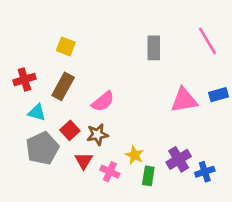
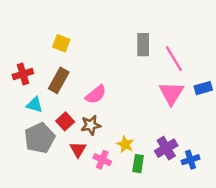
pink line: (208, 41) -> (174, 59), moved
pink triangle: (184, 100) -> (171, 93), turned -48

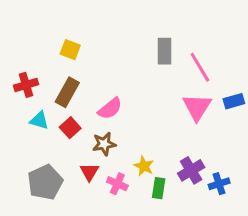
red square: (65, 121) -> (70, 128), moved
gray pentagon: (40, 138) -> (45, 182), moved

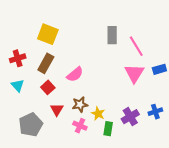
yellow square: (70, 50) -> (48, 34), size x1.5
cyan triangle: (39, 120) -> (18, 85), moved, turned 32
brown star: (104, 144) -> (80, 105), moved
red triangle: (89, 172) -> (57, 110), moved
blue cross: (219, 184) -> (155, 112), moved

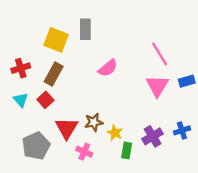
gray rectangle: (112, 35) -> (85, 29), moved
pink semicircle: (75, 74) -> (108, 68), moved
red square: (48, 87) -> (45, 100), moved
red triangle: (57, 110) -> (67, 128), size x1.5
pink cross: (80, 126) -> (84, 152), moved

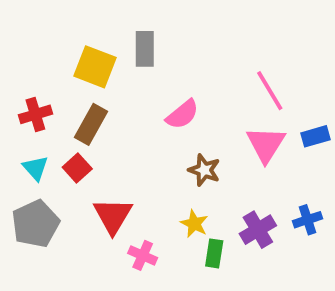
brown star: (94, 122) -> (204, 170), moved, turned 30
gray pentagon: (36, 146) -> (35, 224), moved

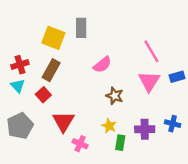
cyan triangle: (35, 168) -> (18, 86), moved
blue cross: (307, 220) -> (173, 124), turned 32
purple cross: (258, 230) -> (145, 129), turned 30

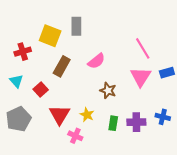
red cross: (20, 65) -> (23, 52), moved
brown rectangle: (51, 70) -> (62, 66), moved
yellow star: (109, 126) -> (87, 115), moved
green rectangle: (120, 143) -> (113, 123), moved

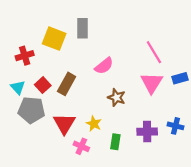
brown rectangle: (62, 66) -> (67, 84), moved
red square: (41, 89) -> (43, 85), moved
gray pentagon: (19, 119) -> (31, 110), moved, turned 30
green rectangle: (113, 123) -> (115, 142), moved

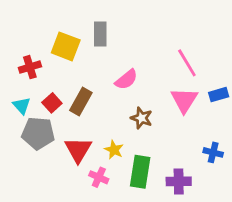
purple cross: (147, 132) -> (179, 181), moved
green rectangle: (115, 142) -> (140, 172), size x1.6

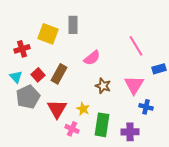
pink triangle: (184, 100) -> (134, 85), moved
gray pentagon: (38, 133) -> (28, 97), turned -30
blue cross: (213, 152) -> (146, 107), moved

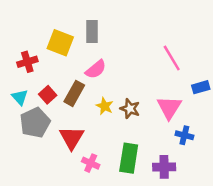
pink semicircle: (92, 58) -> (96, 69), moved
yellow star: (83, 109) -> (105, 106), moved

